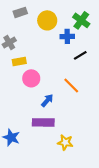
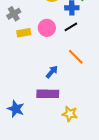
black line: (80, 55) -> (71, 27), moved
pink circle: (31, 78) -> (47, 28), moved

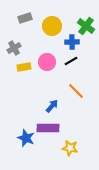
blue star: (16, 109) -> (26, 138), moved

